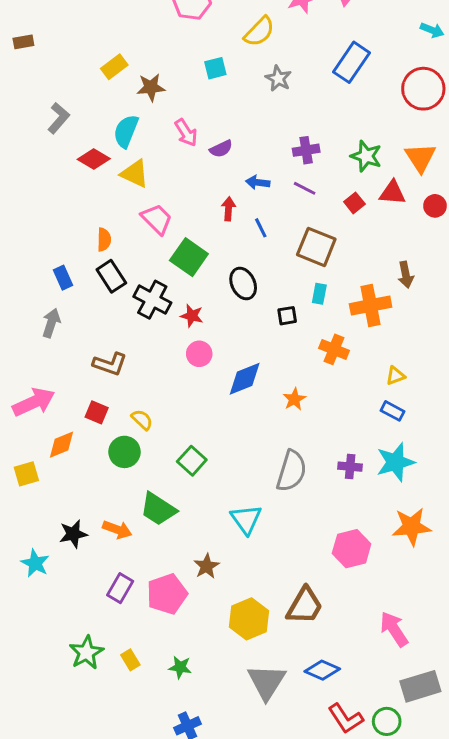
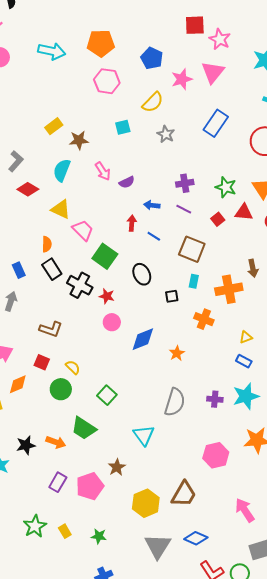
red diamond: (94, 159) -> (28, 189), moved
yellow triangle: (135, 174) -> (61, 209), moved
blue line: (261, 228) -> (154, 236), turned -32

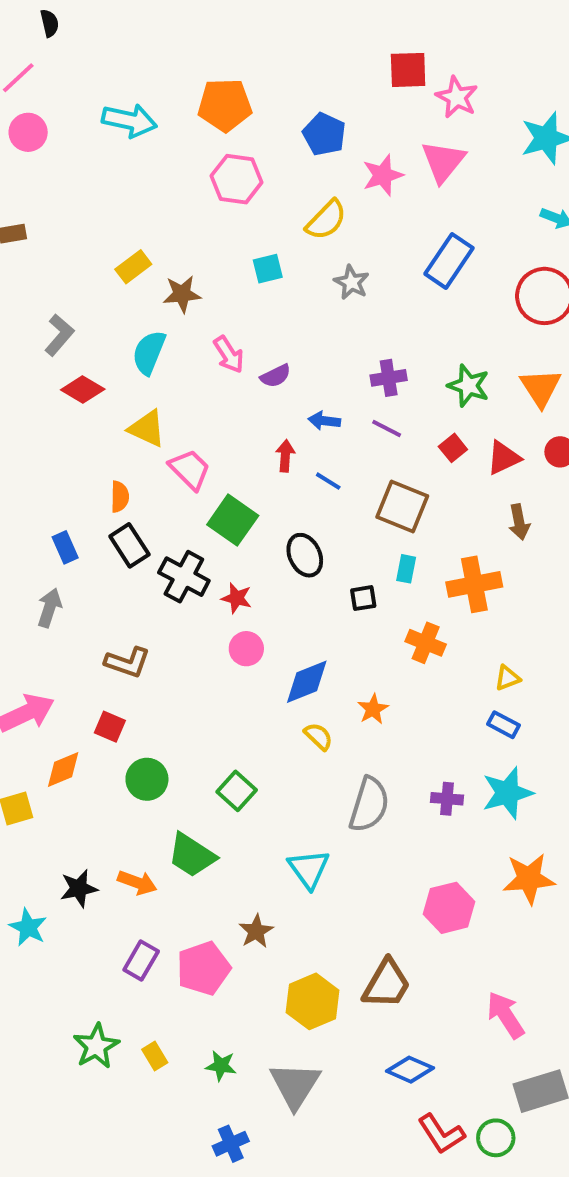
red triangle: (244, 212) -> (504, 458), moved, turned -30
brown arrow: (253, 268) -> (519, 522), moved
yellow semicircle: (73, 367) -> (318, 736), moved
gray triangle: (158, 546) -> (295, 1085), moved

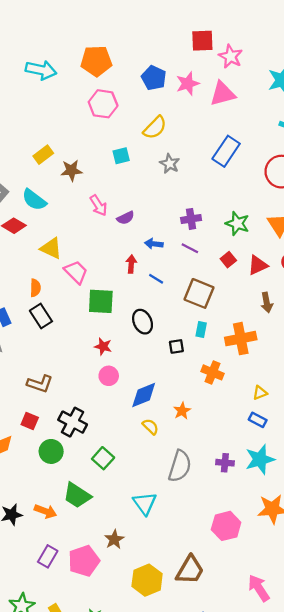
pink triangle: (443, 162) -> (223, 94), turned 36
pink star: (383, 175) -> (188, 84), moved
cyan semicircle: (149, 352) -> (34, 200), moved, turned -75
green square: (233, 520) -> (101, 301), turned -32
black cross: (184, 577) -> (73, 422), moved

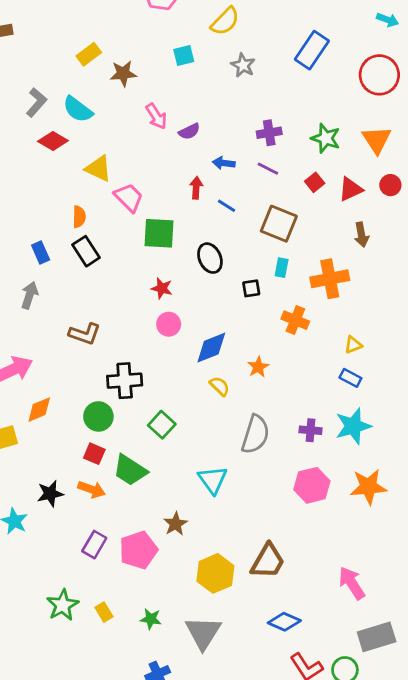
red square: (30, 421) -> (94, 454), moved
black cross: (73, 422) -> (125, 381), turned -32
pink hexagon: (226, 526) -> (312, 485), moved

